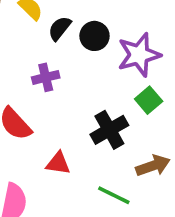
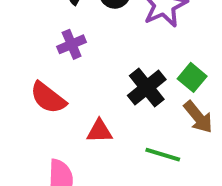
green square: (149, 100) -> (192, 77), moved
brown arrow: (153, 166) -> (198, 117), turned 80

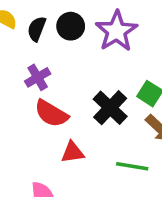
red semicircle: (48, 98) -> (51, 114), moved

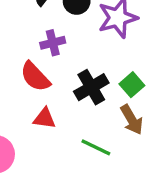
purple cross: (38, 77) -> (53, 43), moved

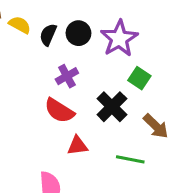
green square: (132, 85) -> (139, 78), moved

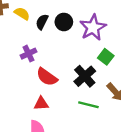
purple cross: (67, 76) -> (29, 54), moved
red triangle: (77, 146) -> (41, 104), moved
green line: (130, 159) -> (88, 105), moved

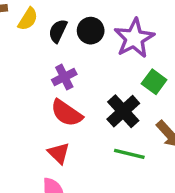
yellow semicircle: (22, 14) -> (28, 19), turned 91
purple cross: (29, 54) -> (64, 77), moved
red triangle: (41, 104) -> (59, 153), turned 49

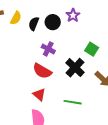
purple star: (134, 38) -> (73, 15), moved, size x0.6
purple cross: (64, 77) -> (48, 49), moved, turned -32
green line: (129, 154) -> (73, 102), moved

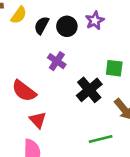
green square: (92, 49) -> (114, 68), turned -32
red semicircle: (42, 71) -> (24, 91), moved
green line: (73, 102) -> (101, 139), moved, turned -30

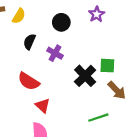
purple star: (95, 21) -> (97, 14), moved
black semicircle: (42, 25) -> (29, 42), moved
green square: (114, 68) -> (107, 66), moved

